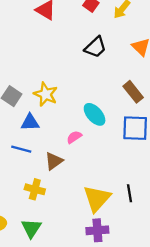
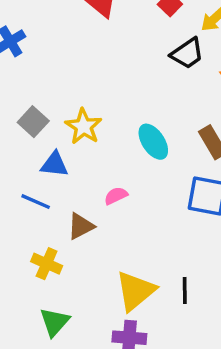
black trapezoid: (95, 47) -> (187, 53), moved
cyan ellipse: (95, 114) -> (153, 142), moved
green triangle: (31, 228) -> (55, 322), moved

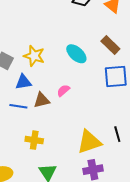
brown triangle: (81, 226) -> (42, 100), moved, turned 30
yellow triangle: (136, 291) -> (89, 142), turned 36

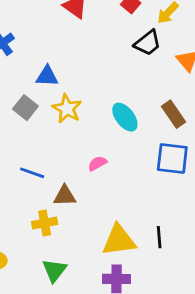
blue triangle: (23, 82) -> (47, 76), moved
brown triangle: (42, 100) -> (65, 196), moved
yellow cross: (34, 140) -> (45, 223), turned -30

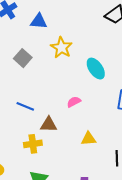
blue triangle: (47, 76) -> (39, 21), moved
yellow star: (67, 109) -> (61, 48), moved
yellow triangle: (119, 240) -> (89, 139), moved, size x0.6

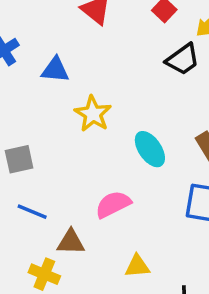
gray square: (23, 58) -> (19, 159), moved, turned 36
pink semicircle: (74, 102) -> (113, 204), size x1.5
yellow cross: (33, 144) -> (44, 274), turned 30

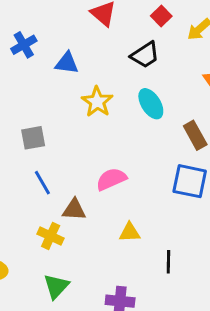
black trapezoid: (183, 59) -> (145, 55), moved
cyan ellipse: (150, 149) -> (151, 104), moved
blue line: (32, 212) -> (42, 183), turned 35

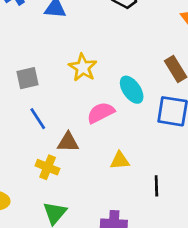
yellow star: (97, 102) -> (83, 68), moved
cyan ellipse: (151, 104) -> (132, 90), moved

